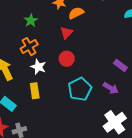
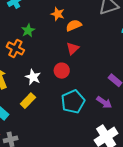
red triangle: (66, 33) -> (73, 48), moved
orange cross: (29, 47) -> (15, 48), moved, turned -36
yellow rectangle: (35, 91) -> (28, 101), turned 49

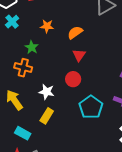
orange star: (58, 14) -> (47, 26), moved

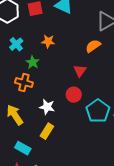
cyan cross: (12, 22) -> (16, 44), moved
orange semicircle: (75, 33) -> (93, 46), moved
cyan pentagon: (91, 107) -> (98, 111), moved

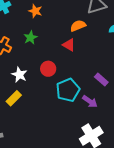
green star: (33, 62) -> (30, 38), moved
red triangle: (80, 71) -> (69, 45), moved, turned -48

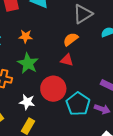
green star: (30, 38) -> (28, 63), size x1.5
red circle: (48, 69) -> (53, 89), size x1.6

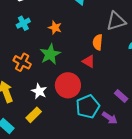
orange semicircle: (71, 39) -> (98, 42), turned -63

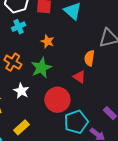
cyan cross: (23, 23) -> (18, 27), moved
orange cross: (22, 62) -> (13, 62), moved
white star: (39, 91) -> (21, 91), moved

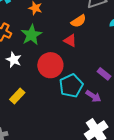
orange semicircle: (89, 58) -> (79, 21), turned -126

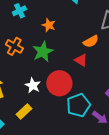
white star: (14, 60) -> (33, 85), moved

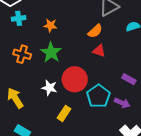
cyan cross: (19, 11) -> (19, 18), turned 32
red triangle: (81, 60) -> (99, 51), moved
yellow rectangle: (24, 111) -> (64, 113), moved

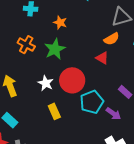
orange semicircle: (95, 31) -> (112, 39), moved
yellow rectangle: (64, 113) -> (54, 111), turned -70

